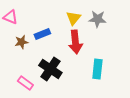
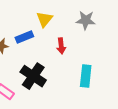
yellow triangle: (73, 18) -> (44, 19), moved
red arrow: (75, 42) -> (61, 46), size x0.6

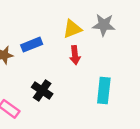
yellow triangle: (44, 19) -> (72, 29), moved, turned 30
black cross: (33, 76) -> (42, 90), size x0.7

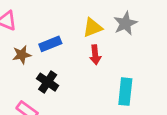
gray star: (104, 25) -> (125, 23), turned -30
black cross: (42, 90) -> (48, 82), moved

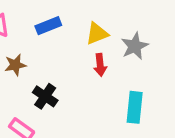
gray star: (125, 23) -> (135, 46), moved
blue rectangle: (50, 44) -> (48, 26), moved

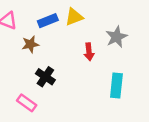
yellow triangle: (97, 34) -> (74, 17), moved
brown star: (15, 65) -> (30, 44), moved

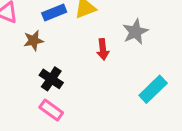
cyan rectangle: (116, 85) -> (153, 89), moved, turned 40
pink rectangle: (27, 103) -> (51, 110), moved

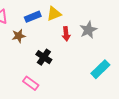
red arrow: (103, 49) -> (66, 34), moved
black cross: (51, 79) -> (44, 57), moved

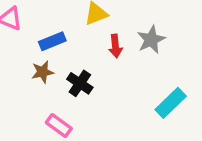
blue rectangle: (33, 17) -> (52, 41), moved
brown star: (19, 36) -> (43, 72), moved

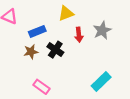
black cross: (80, 83) -> (55, 50), moved
cyan rectangle: (171, 103) -> (101, 81), moved

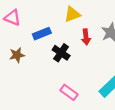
brown star: (31, 52) -> (17, 55), moved
pink rectangle: (41, 87) -> (69, 92), moved

